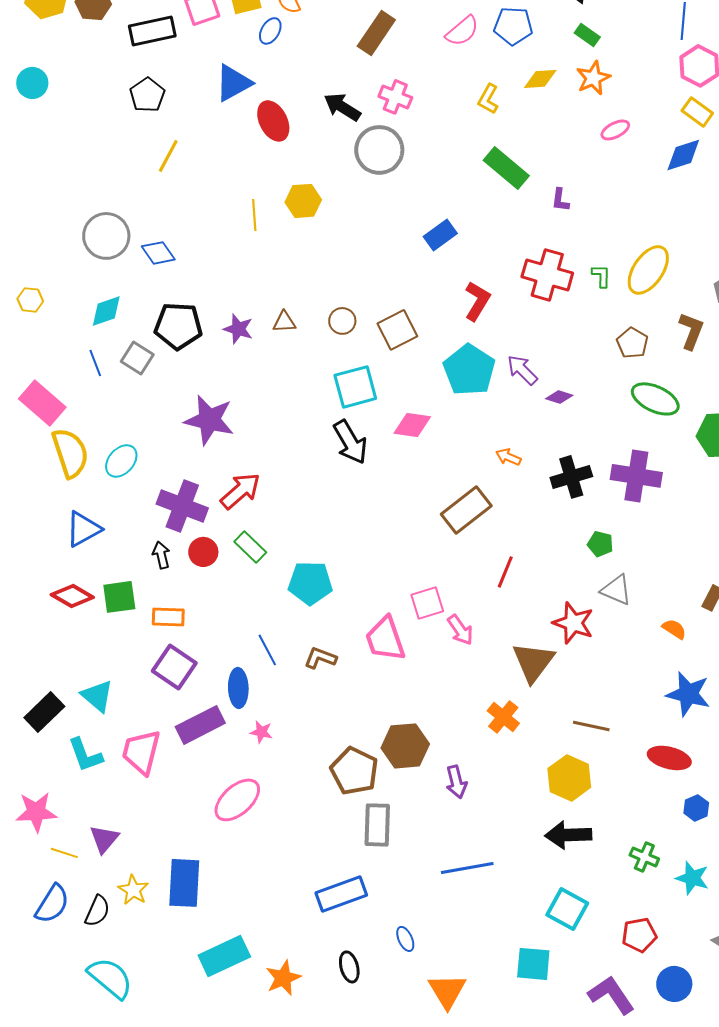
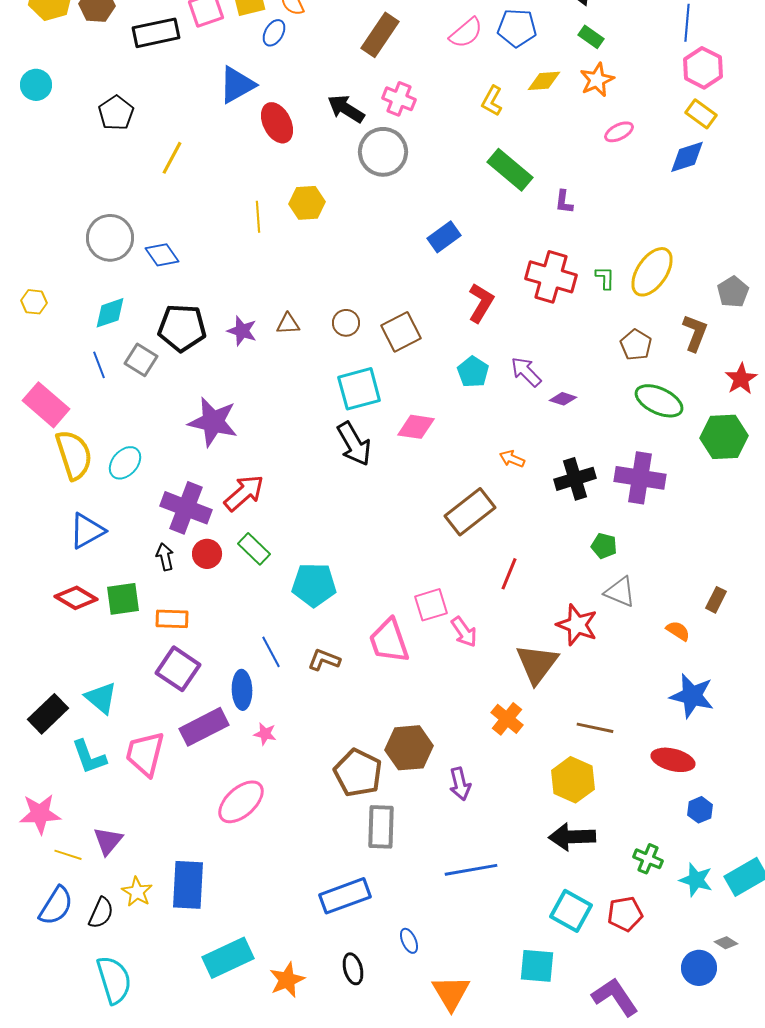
black pentagon: (147, 95) -> (116, 113), moved
cyan pentagon: (469, 370) -> (473, 372), size x0.6
red pentagon: (639, 935) -> (625, 914), moved
cyan semicircle: (110, 978) -> (114, 980), turned 33
blue circle: (674, 984) -> (699, 968), moved

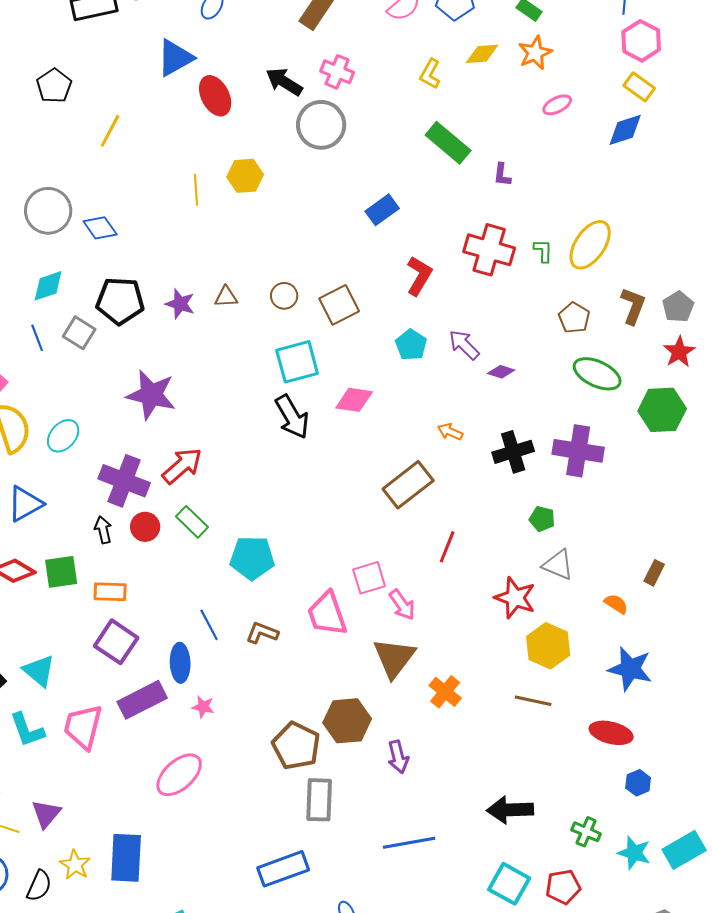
gray pentagon: (733, 292) -> (678, 307), moved
brown triangle: (537, 664) -> (394, 658), moved
yellow hexagon: (573, 780) -> (548, 646), moved

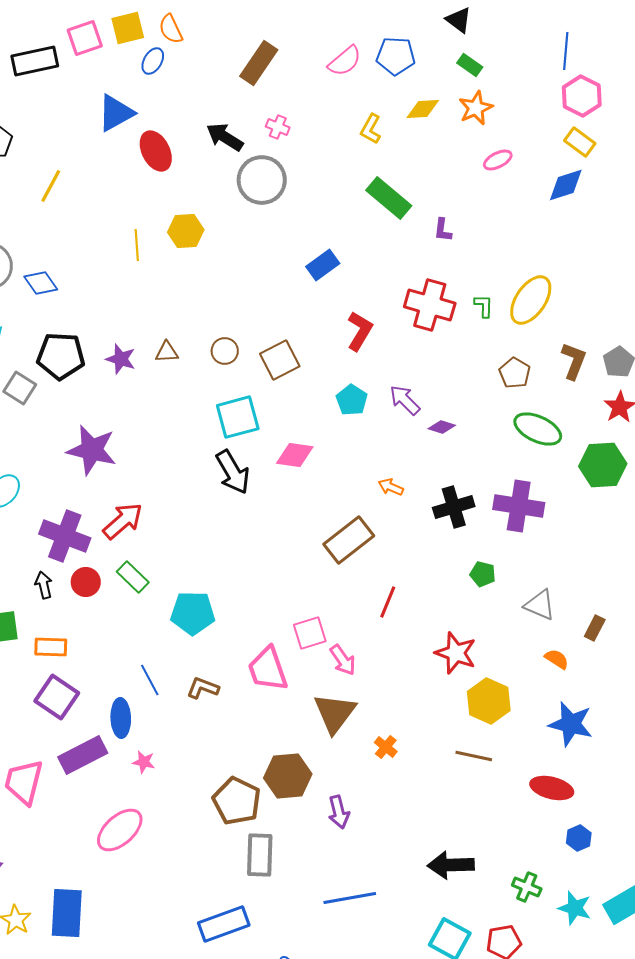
pink cross: (337, 72) -> (278, 127), size x0.7
gray triangle: (558, 565) -> (540, 605), moved
orange cross: (445, 692) -> (386, 747), size x0.7

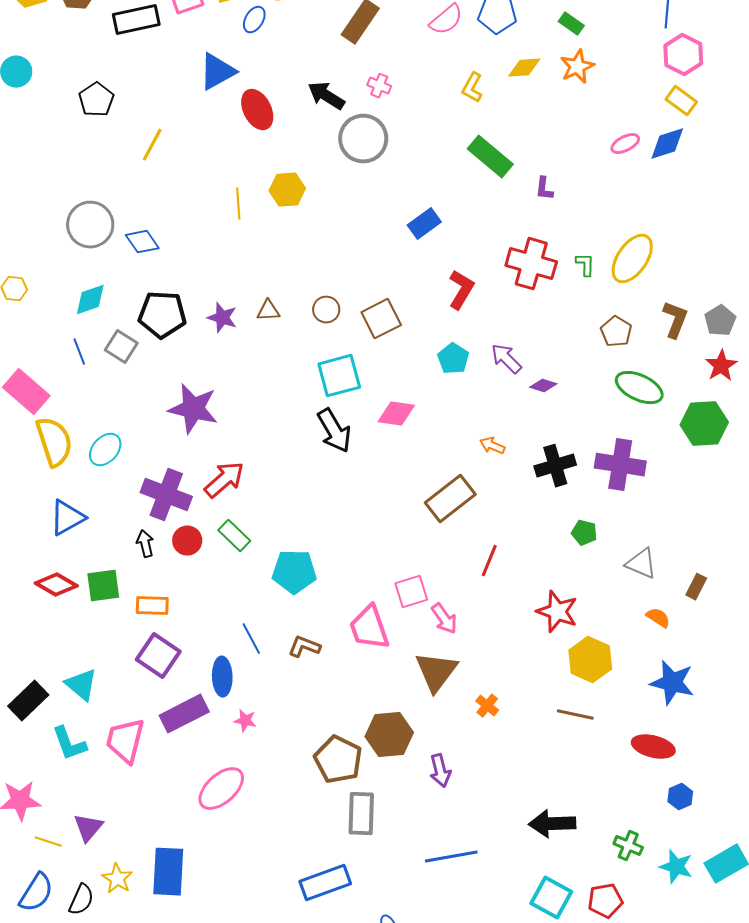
pink ellipse: (498, 160) -> (625, 144), moved

